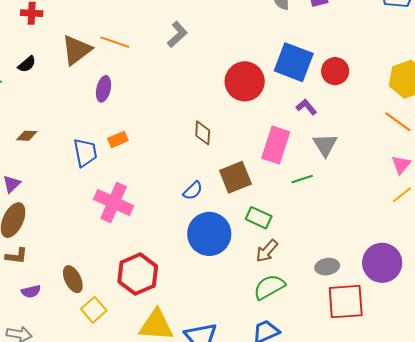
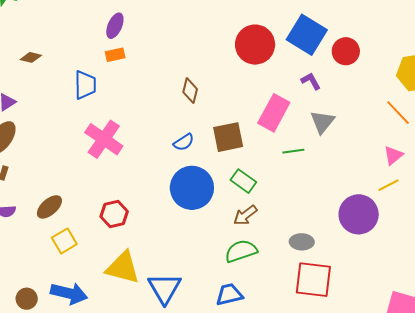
brown diamond: (203, 133) -> (190, 91), moved
orange rectangle: (118, 139) -> (115, 55), moved
purple circle: (382, 263) -> (359, 214), moved
red hexagon: (138, 274) -> (114, 214), size x0.7
brown ellipse: (73, 279) -> (49, 207), turned 64

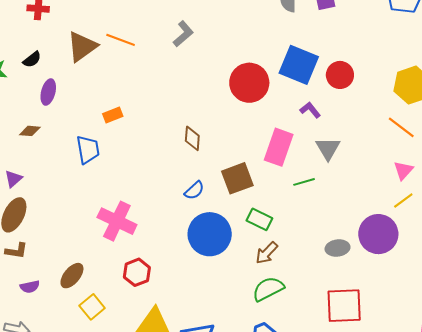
purple ellipse: (115, 26) -> (48, 92), moved
pink cross: (104, 139) -> (117, 221), moved
gray ellipse: (302, 242) -> (338, 248), moved

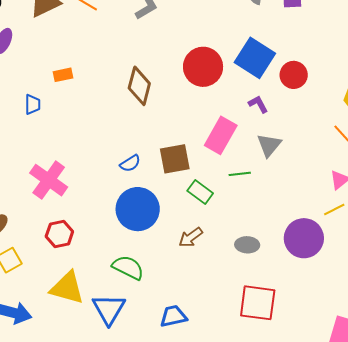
brown diamond: (192, 138) -> (139, 86), moved, size x1.5
blue trapezoid: (88, 149) -> (33, 105), size x0.7
green rectangle: (259, 219) -> (200, 192), moved
gray ellipse: (338, 248) -> (247, 245), moved
green semicircle: (268, 289) -> (128, 268), moved, turned 44

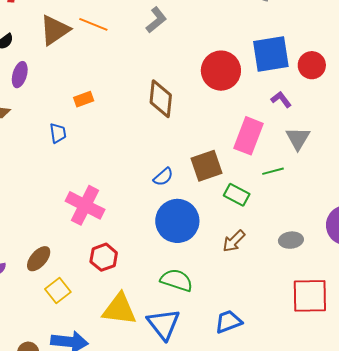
blue square: (255, 58) -> (271, 54), turned -33

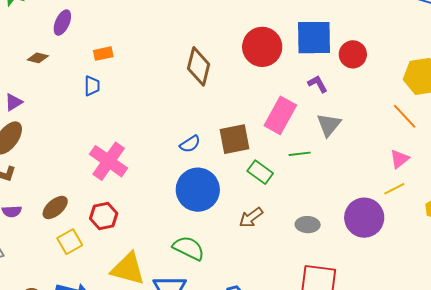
orange rectangle: (84, 99) -> (103, 54), moved
red hexagon: (104, 257) -> (104, 216), moved

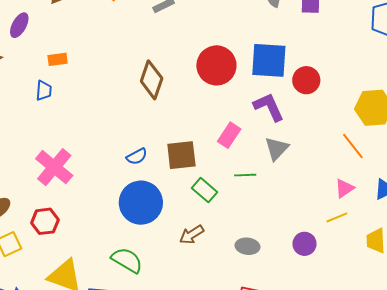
purple L-shape: (318, 84) -> (269, 107), size x1.6
pink rectangle: (280, 115) -> (229, 135), size x0.7
purple circle: (364, 218) -> (305, 244), size x0.6

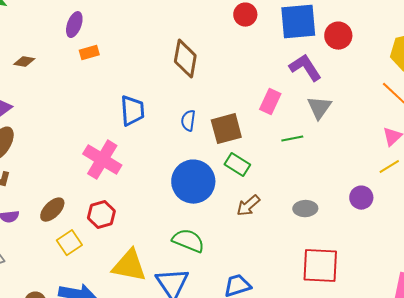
purple ellipse: (19, 25) -> (74, 25), moved
red circle: (216, 65) -> (245, 15), moved, size x0.6
blue trapezoid: (44, 91) -> (132, 111), moved, size x1.5
blue semicircle: (137, 156) -> (188, 121), moved, turned 135
green rectangle: (204, 190) -> (237, 165), moved

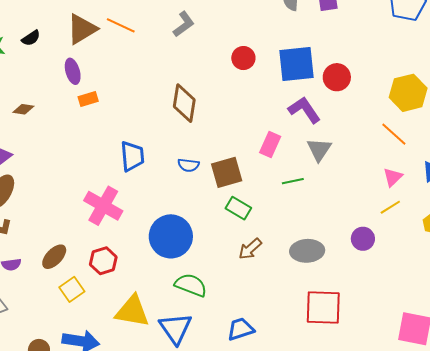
purple ellipse: (74, 25) -> (73, 71), turned -35
blue semicircle: (188, 121) -> (188, 165), turned -90
blue circle: (193, 182) -> (171, 236), moved
gray ellipse: (305, 209) -> (307, 251), size x1.4

